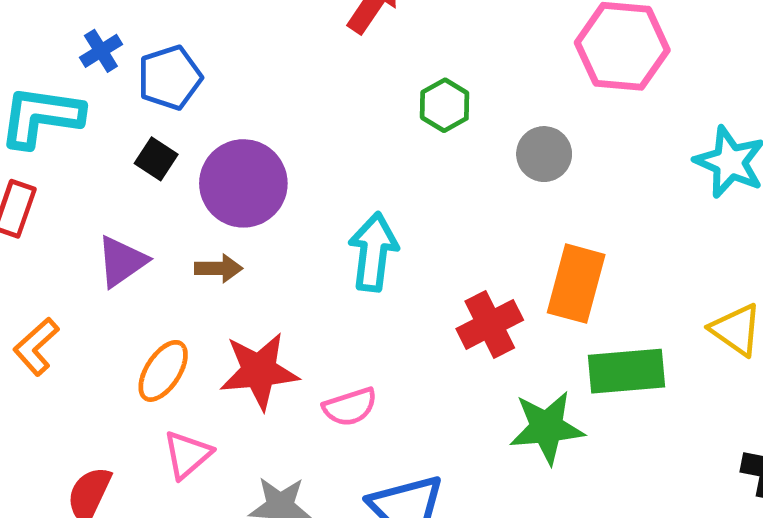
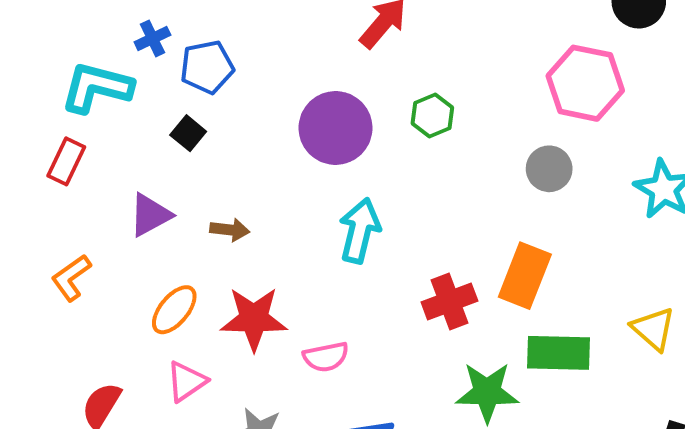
gray circle: (544, 154) -> (549, 169), moved
purple circle: (243, 183) -> (336, 128), moved

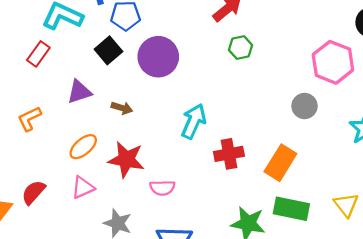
green hexagon: (432, 116) -> (240, 48), moved
purple circle: (336, 128) -> (158, 57), moved
black square: (188, 133) -> (108, 50), size x1.4
red cross: (449, 301) -> (229, 154), moved

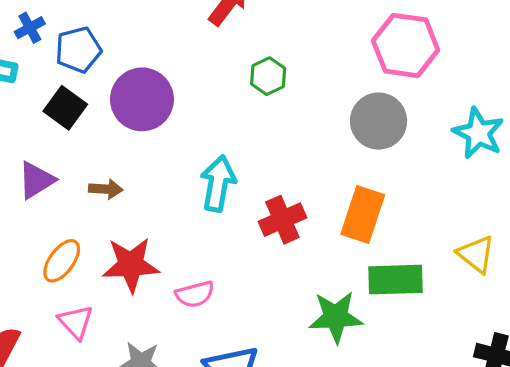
green hexagon: (240, 48) -> (268, 76), moved
gray circle: (305, 106) -> (379, 121), size x1.4
pink triangle: (83, 187) -> (76, 322), turned -35

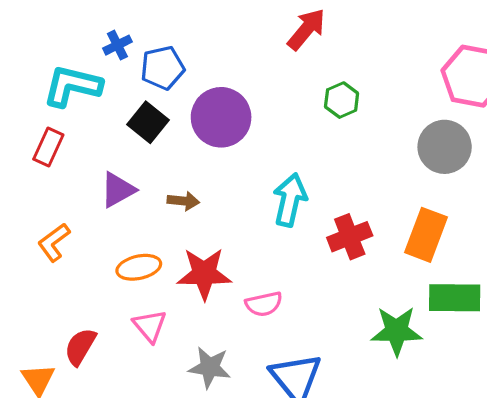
orange ellipse: (62, 261) -> (139, 267), turned 39

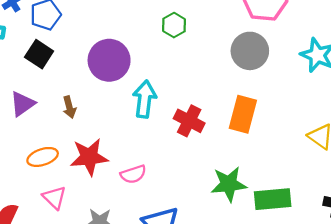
purple circle: (221, 117) -> (109, 60), moved
brown arrow: (183, 201) -> (69, 107), turned 75
red cross: (350, 237) -> (189, 121), turned -36
green rectangle: (455, 298) -> (273, 199), moved

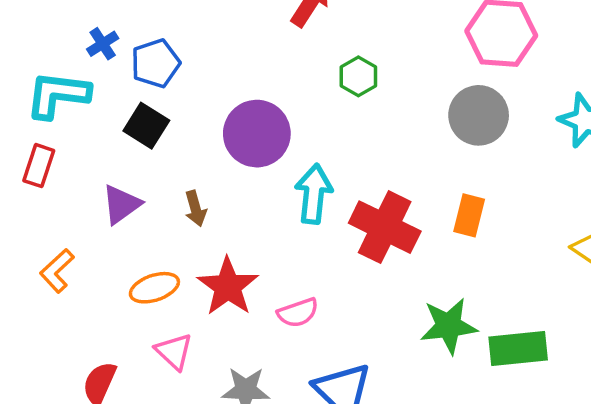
orange rectangle: (243, 114) -> (469, 215), size x0.7
red cross: (189, 121) -> (385, 227), size x1.4
red star: (89, 157) -> (228, 287), turned -30

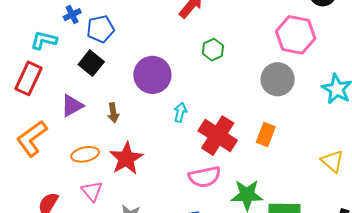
cyan L-shape: (58, 95) -> (44, 40), size x0.7
red rectangle: (39, 166) -> (29, 78), size x1.4
cyan arrow: (314, 194) -> (180, 112), size x0.6
orange L-shape: (57, 271) -> (32, 138), size x1.5
pink semicircle: (298, 313) -> (205, 177), moved, size x1.4

